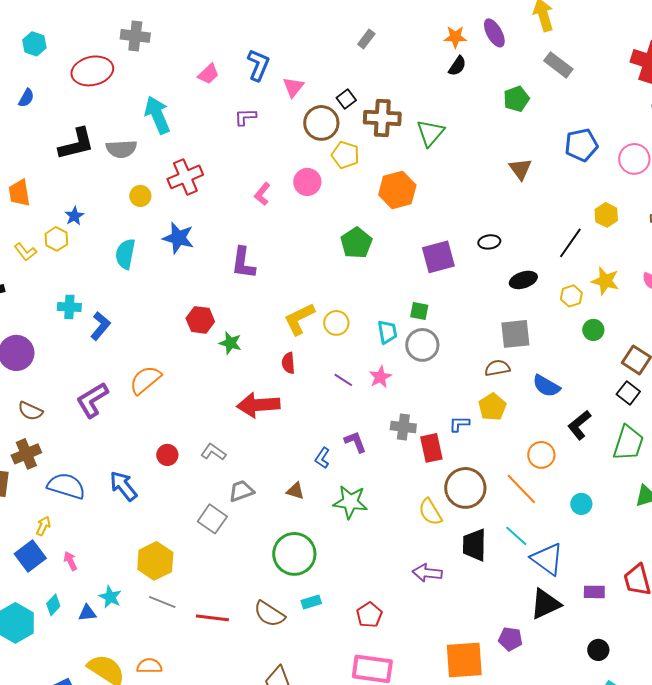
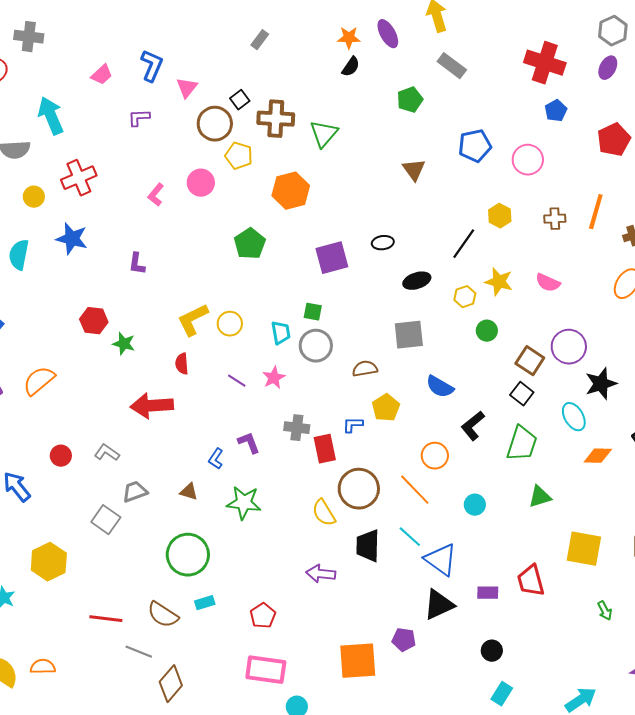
purple L-shape: (243, 263) -> (137, 264), size x0.7
brown semicircle: (497, 368) -> (365, 369), moved
gray line: (162, 602) -> (139, 652), moved

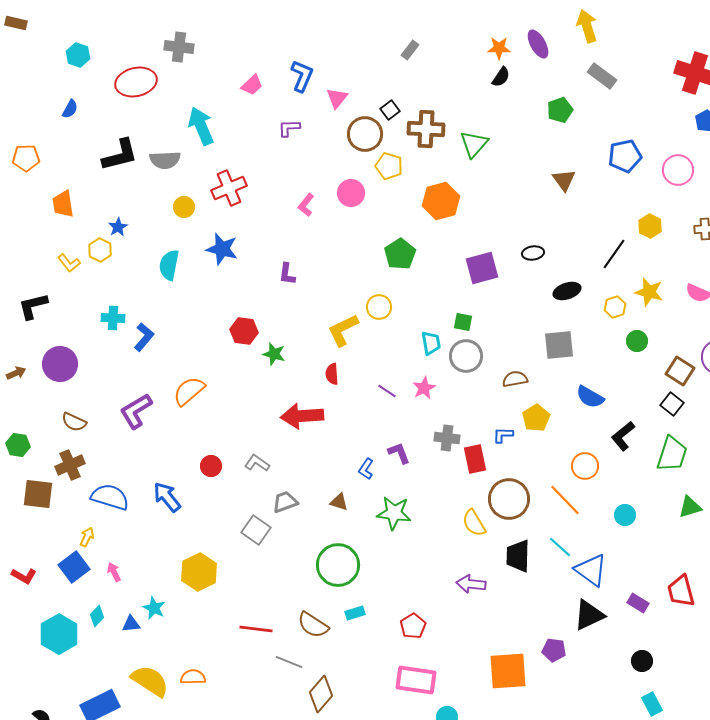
yellow circle: (230, 324) -> (379, 307), moved
purple rectangle: (488, 593) -> (638, 603), turned 30
cyan rectangle: (502, 694) -> (652, 704), turned -60

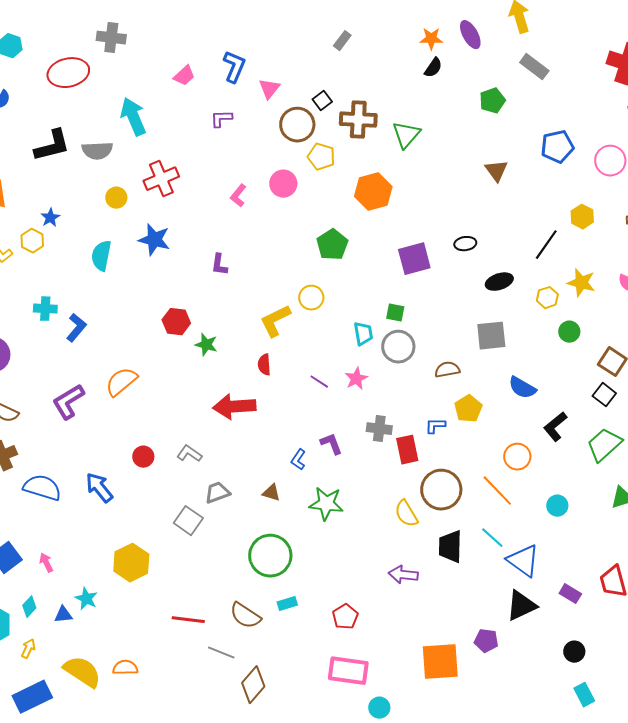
green trapezoid: (672, 454) -> (604, 445), turned -150
yellow arrow: (87, 537) -> (28, 649), moved

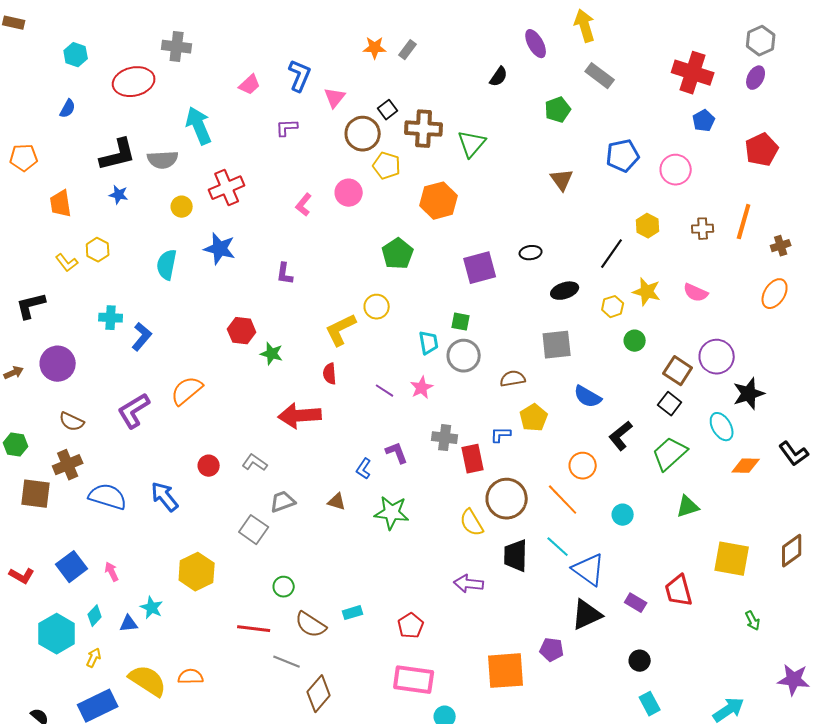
orange star: (431, 39) -> (375, 48), moved
blue star: (50, 218) -> (119, 195), moved, turned -30
green circle: (270, 556) -> (284, 587), moved, size x0.5

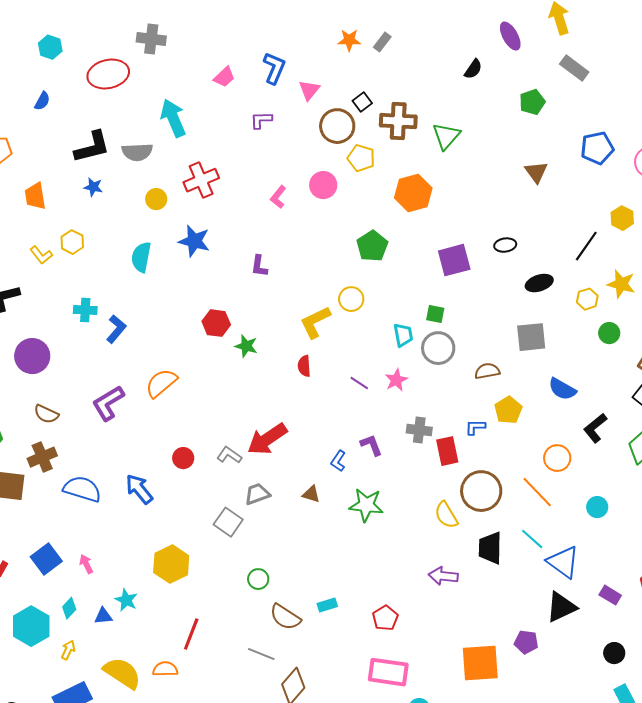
red arrow: (300, 416) -> (267, 439), moved, turned -30
red line: (254, 629) -> (191, 634), moved, turned -76

